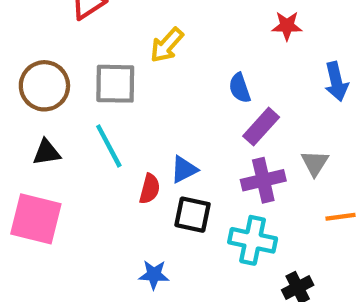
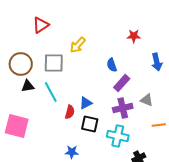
black triangle: (47, 152) -> (28, 86), moved
gray triangle: (315, 163) -> (147, 100), turned -40

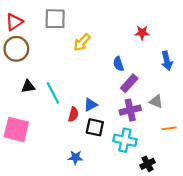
red triangle: (41, 25) -> (14, 22), moved
gray square: (54, 63) -> (55, 19), moved
brown circle: (21, 64) -> (16, 49), moved

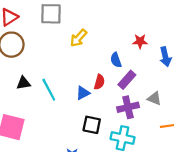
red star: (142, 33) -> (140, 41), moved
blue triangle: (91, 105) -> (83, 93), moved
red semicircle: (73, 114) -> (99, 82), moved

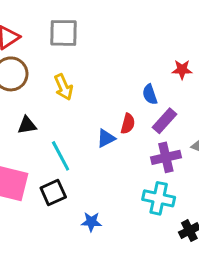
yellow arrow: (78, 38) -> (63, 87), moved, turned -66
cyan line: (49, 90) -> (61, 156), moved
black square: (92, 125) -> (53, 192), moved, turned -36

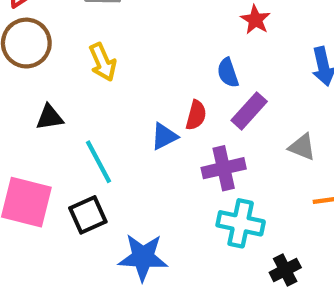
red star: (182, 70) -> (255, 20), moved, turned 30
purple cross: (166, 157) -> (224, 168), moved
blue star: (91, 222) -> (143, 257), size x1.6

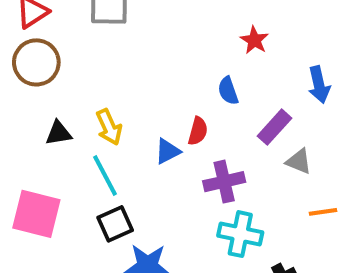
yellow arrow: (103, 62) -> (109, 127), moved
purple rectangle: (249, 111) -> (275, 127), moved
black square: (88, 215) -> (115, 224), moved

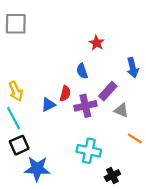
purple cross: (224, 182) -> (85, 106), moved
orange line: (323, 212) -> (135, 138), turned 40

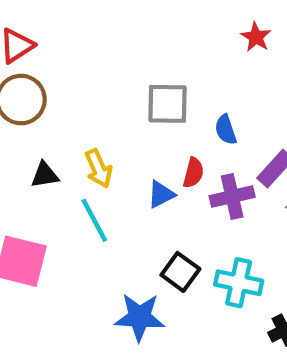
gray square: (16, 24) -> (168, 104), moved
red star: (97, 43) -> (256, 37), moved
black square: (19, 145) -> (180, 272), moved, turned -30

